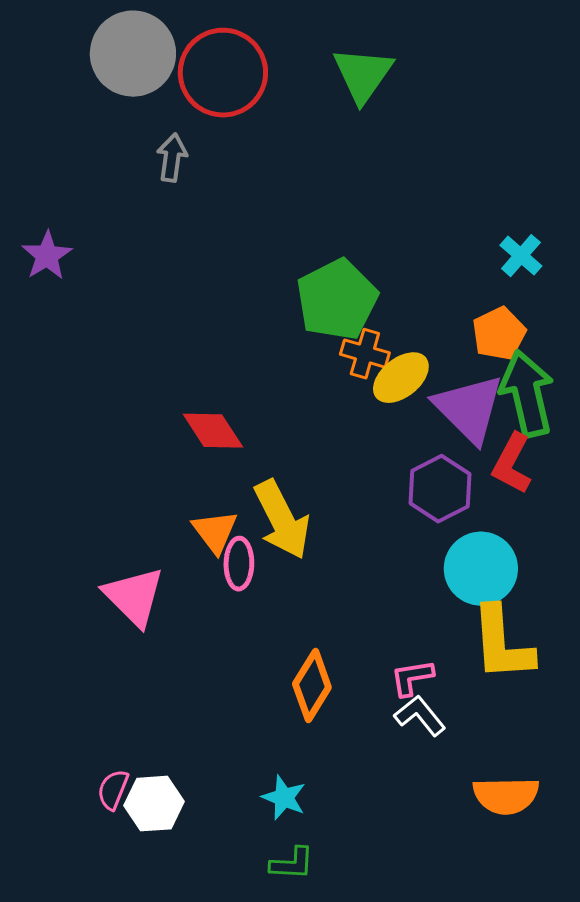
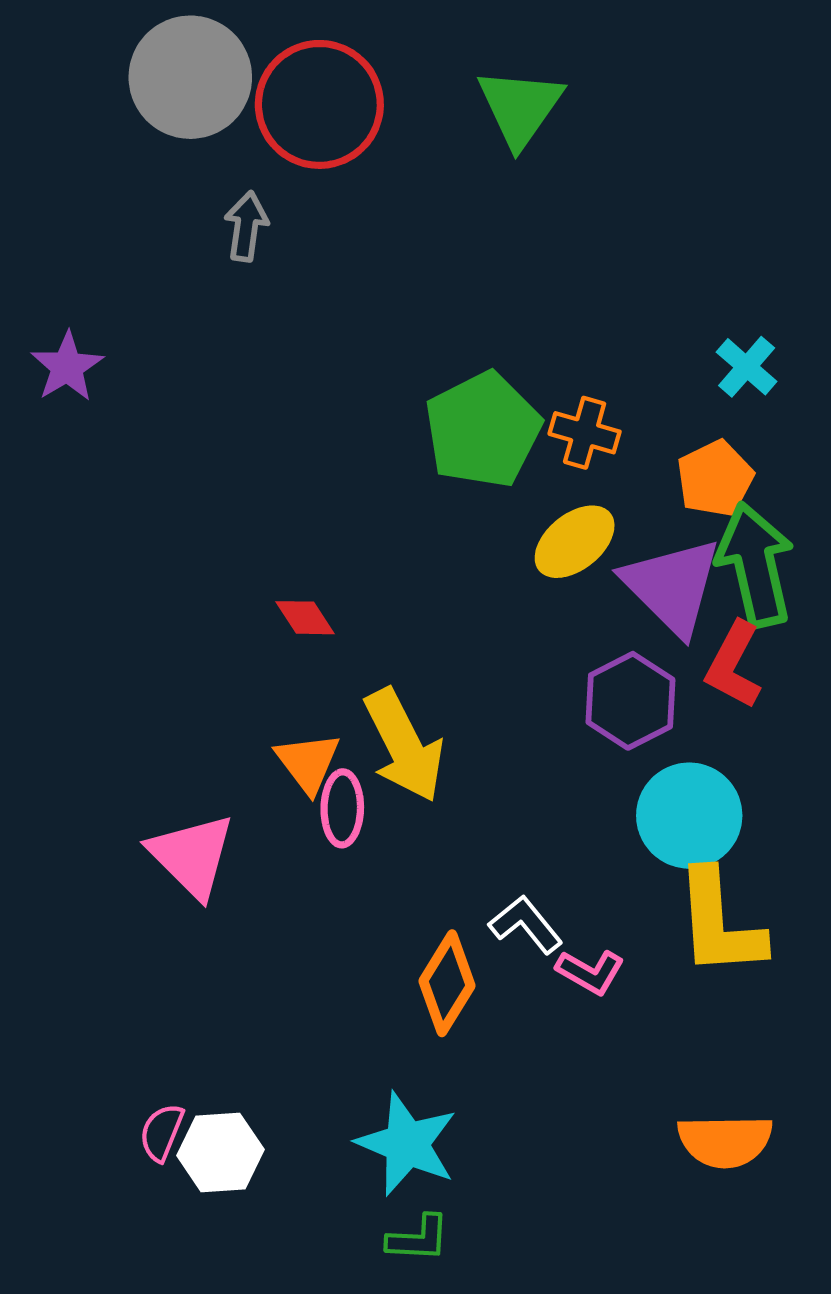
orange cross: (365, 354) -> (585, 433), moved
red diamond: (213, 431) -> (305, 618), size x0.7
pink L-shape: (412, 678) -> (590, 972), turned -141
white L-shape: (420, 716) -> (526, 925), moved
cyan star: (284, 798) -> (407, 1144), size x1.6

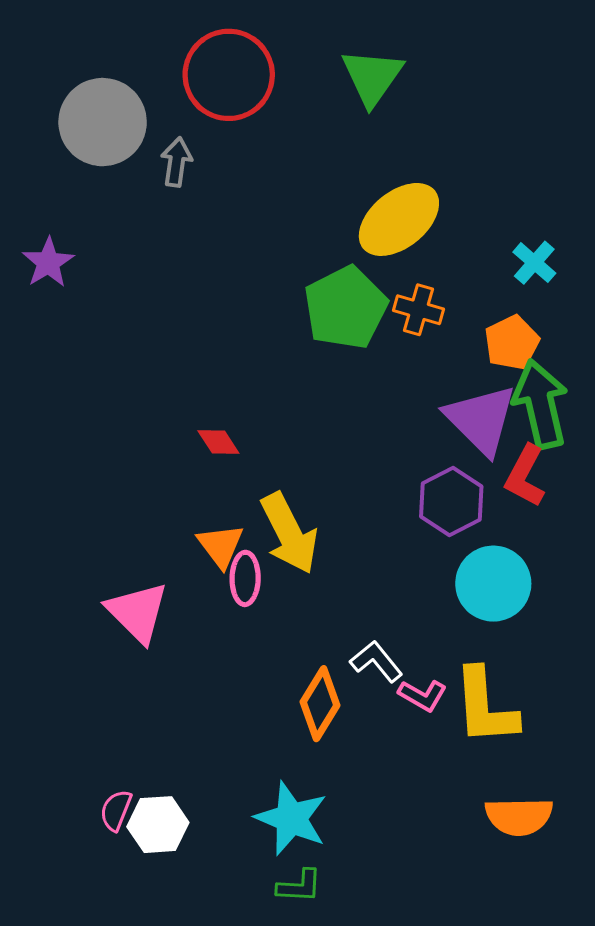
gray circle: (190, 77) -> (103, 122), moved
yellow ellipse: (575, 542) -> (399, 219), moved, size x1.4
yellow L-shape: (719, 923) -> (485, 707), moved

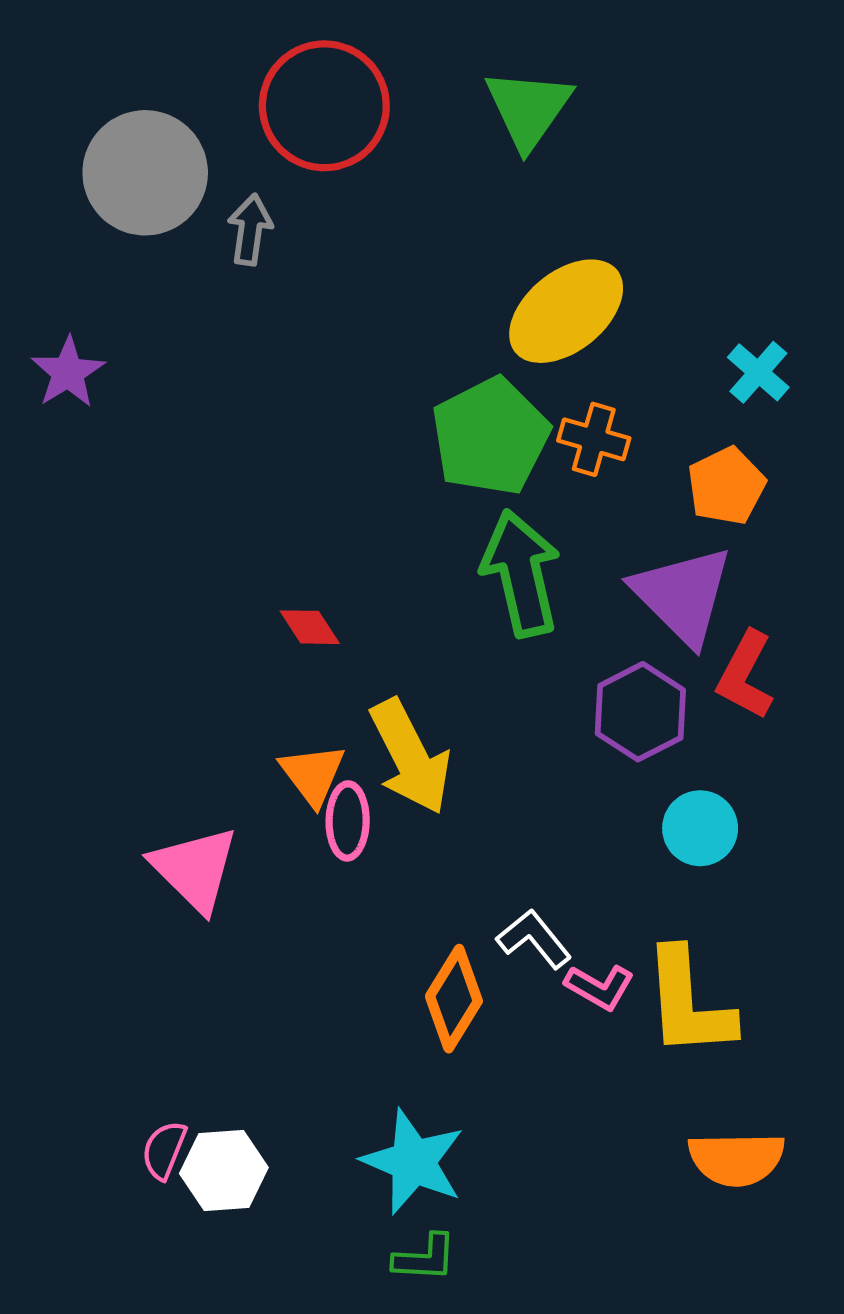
green arrow: (540, 404) -> (521, 573), moved
cyan circle: (493, 584) -> (700, 828), size x0.7

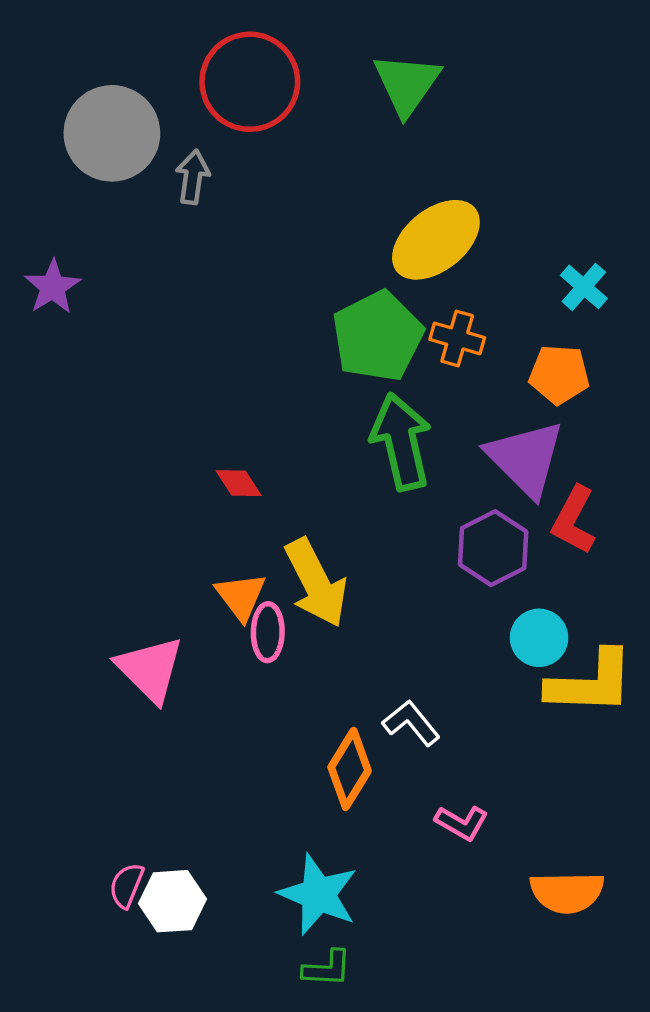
orange pentagon: (726, 486) -> (559, 374), turned 30
pink L-shape: (600, 987) -> (462, 823), moved
yellow L-shape: (688, 1003) -> (591, 683), moved, turned -84

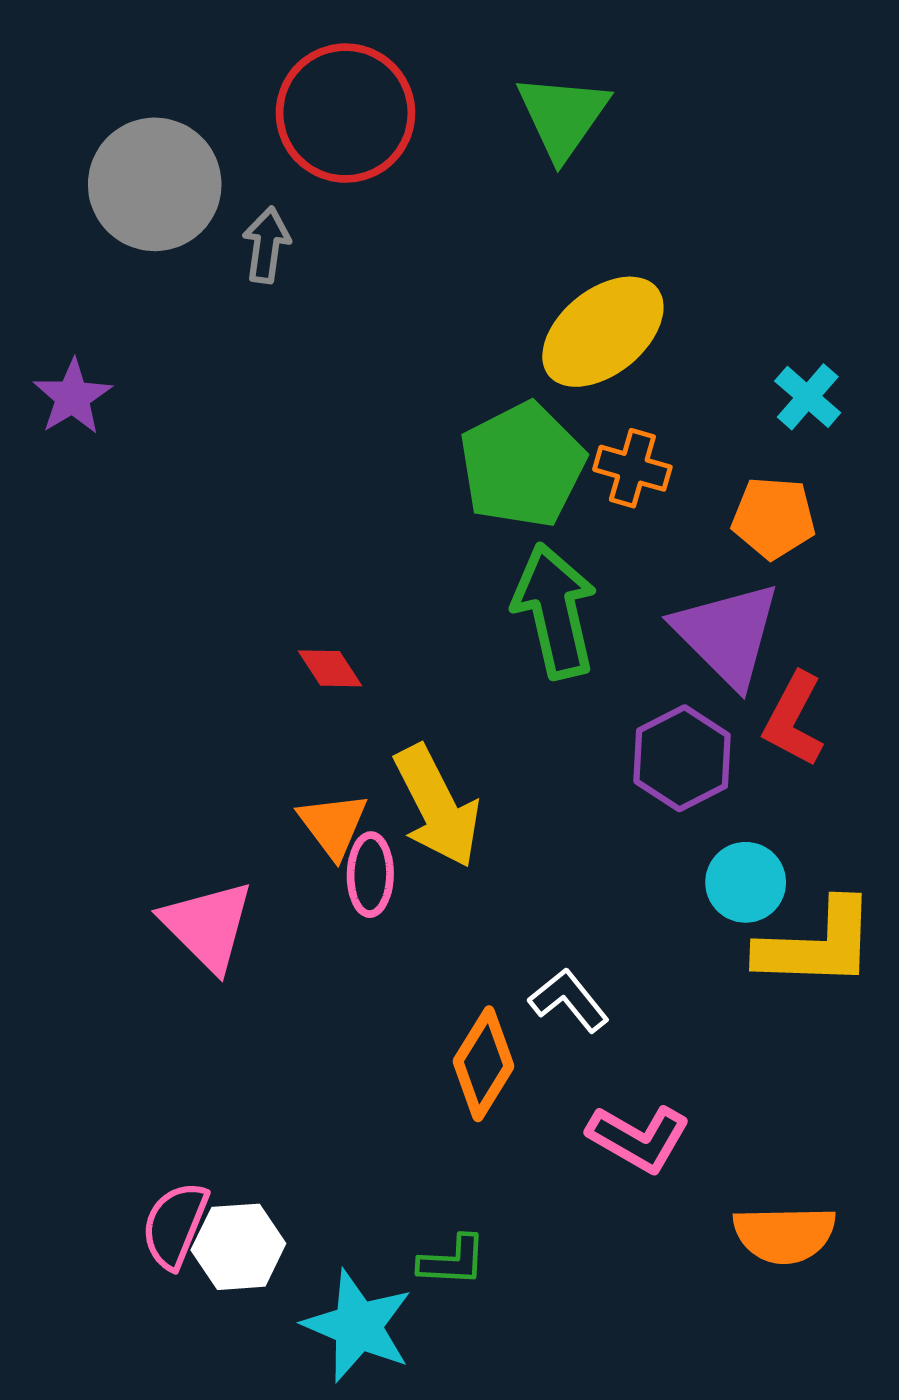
pink L-shape: (462, 823) -> (639, 1138), size x1.4
pink semicircle: (127, 886) -> (175, 1225), size x1.4
cyan star: (318, 894) -> (358, 1326), moved
green L-shape: (327, 968) -> (452, 1261), moved

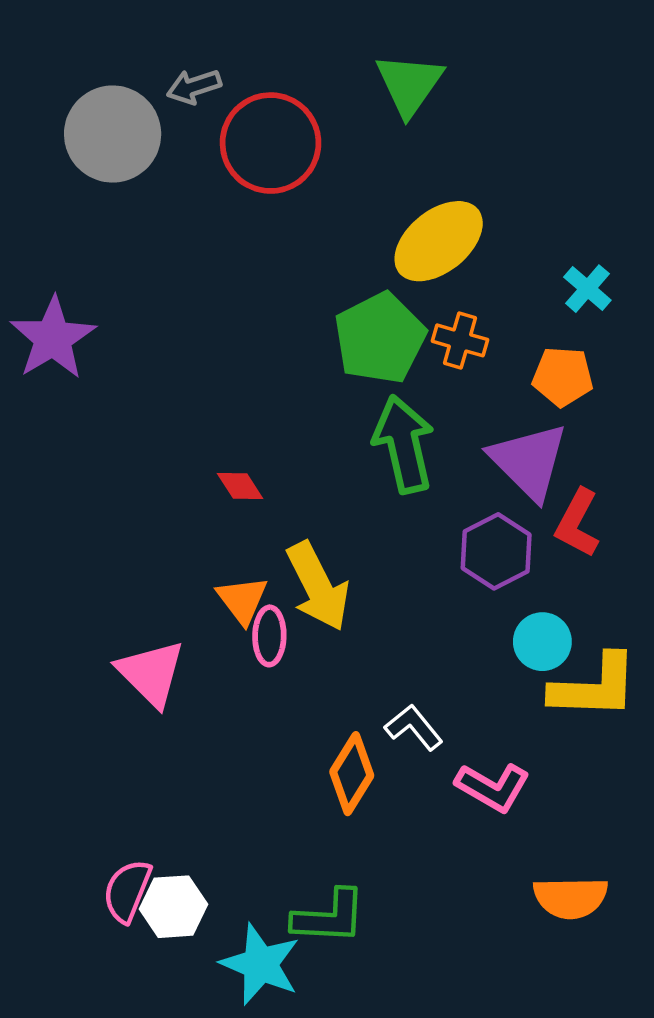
red circle: (345, 113) -> (271, 143), moved
gray arrow: (266, 245) -> (194, 87), moved, turned -116
purple star: (72, 397) -> (53, 338), moved, size x1.5
pink L-shape: (639, 1138) -> (493, 787), moved
green L-shape: (452, 1261) -> (329, 917), size x1.5

